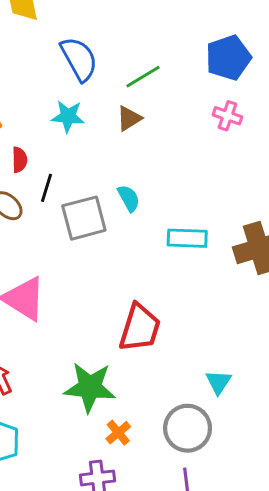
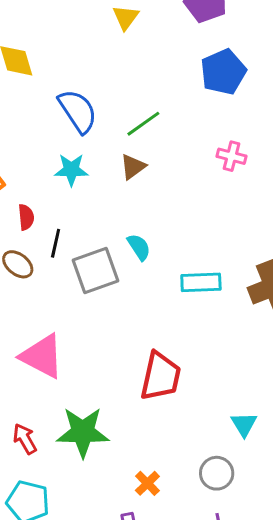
blue pentagon: (228, 58) -> (223, 72), moved
green star: (90, 387) -> (83, 432), moved
gray circle: (188, 428) -> (217, 473), size x0.7

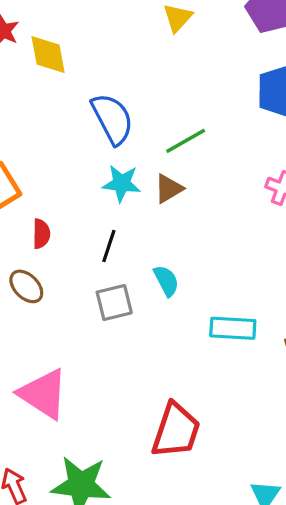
cyan star: (71, 170) -> (122, 183), moved
black line: (56, 243) -> (109, 246), moved
gray square: (96, 270) -> (114, 302), size x0.7

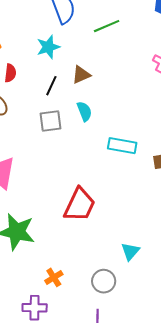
cyan star: (122, 183) -> (48, 47), moved, turned -30
brown triangle: (169, 189) -> (81, 75), moved

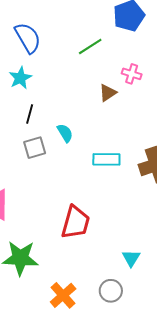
green line: (107, 26) -> (90, 47), moved
brown triangle: (81, 75) -> (108, 93), moved
orange cross: (54, 277) -> (63, 295), size x1.5

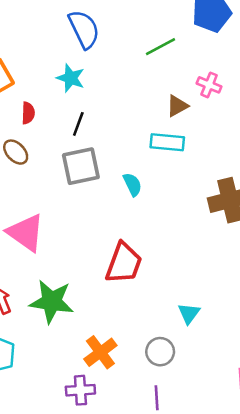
cyan star: (20, 78) -> (71, 78), turned -30
cyan semicircle: (65, 133) -> (132, 184), moved
gray square: (35, 148) -> (81, 166), size x1.4
cyan rectangle: (106, 159) -> (167, 142), moved

